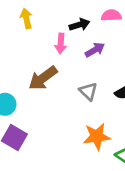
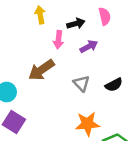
pink semicircle: (111, 15) -> (105, 16), turned 78
yellow arrow: (26, 18) -> (40, 15), moved

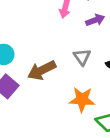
brown arrow: (41, 70) -> (42, 70), moved

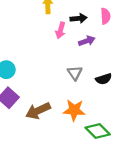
brown arrow: (42, 70) -> (38, 111), moved

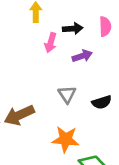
brown arrow: (38, 111) -> (19, 115), moved

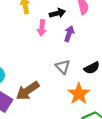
purple arrow: (82, 56) -> (69, 34), turned -42
orange star: (66, 139) -> (79, 94), moved, turned -30

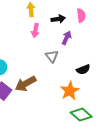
pink arrow: (42, 28) -> (35, 30), moved
gray triangle: (63, 67) -> (52, 56), moved

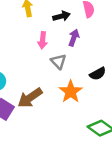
pink arrow: (35, 30) -> (43, 40), moved
orange star: (70, 91) -> (71, 92), moved

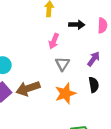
purple arrow: (74, 38) -> (94, 59), moved
black semicircle: (98, 74) -> (94, 85), turned -88

